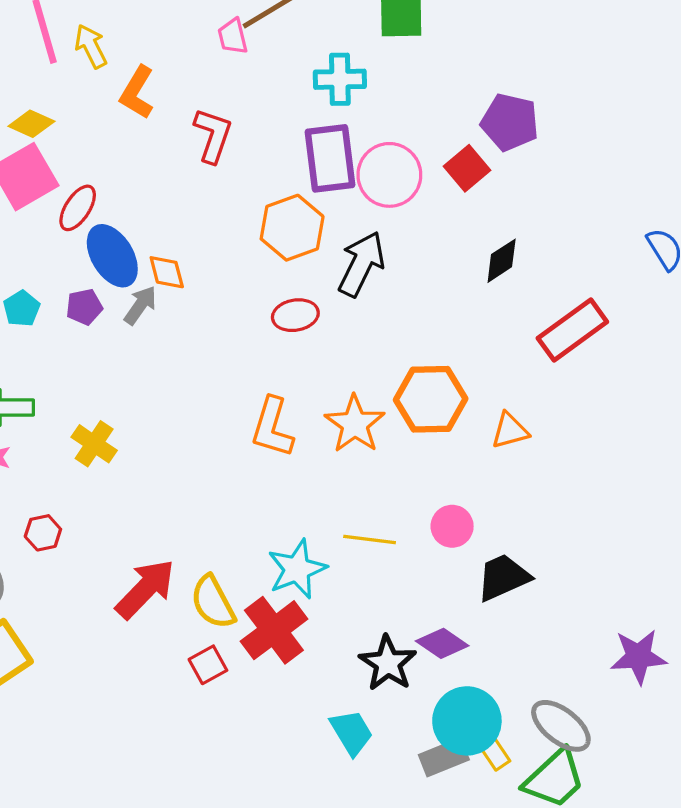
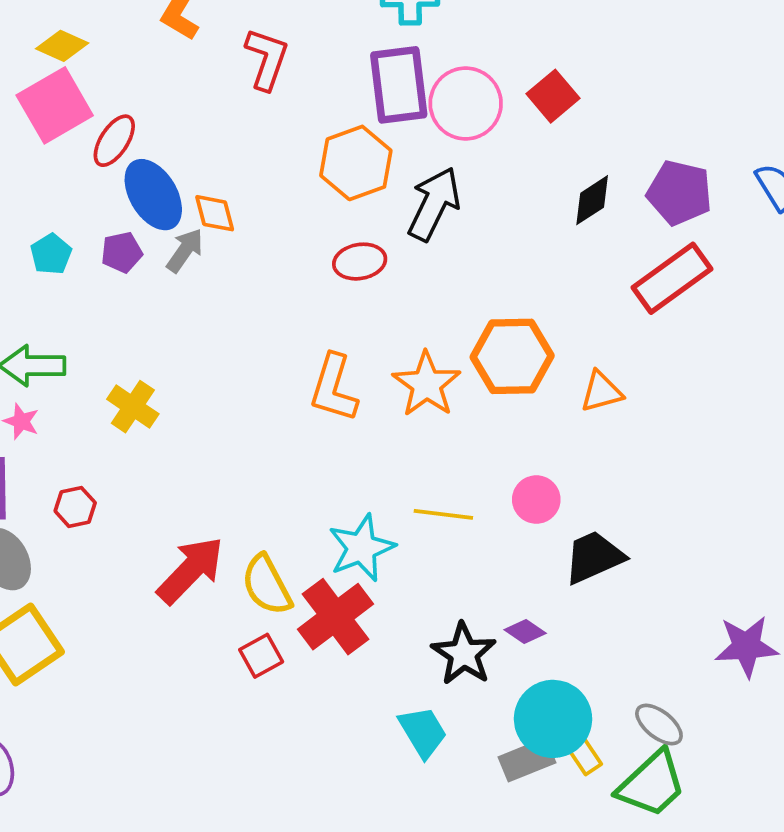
purple pentagon: (510, 122) -> (679, 193), moved
purple diamond: (442, 643) -> (525, 632), size x0.7
gray ellipse: (561, 726) -> (659, 724), size x0.7

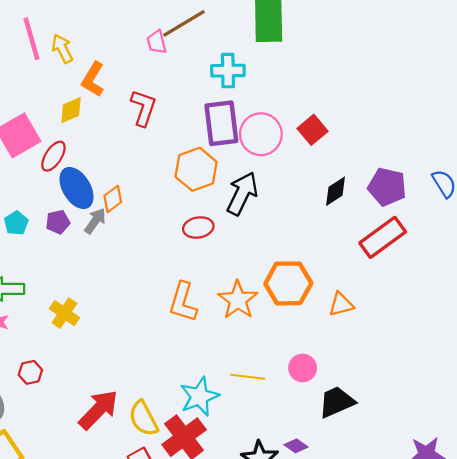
yellow diamond: (62, 46) -> (71, 110), moved, turned -48
orange diamond: (215, 213) -> (113, 199), turned 68

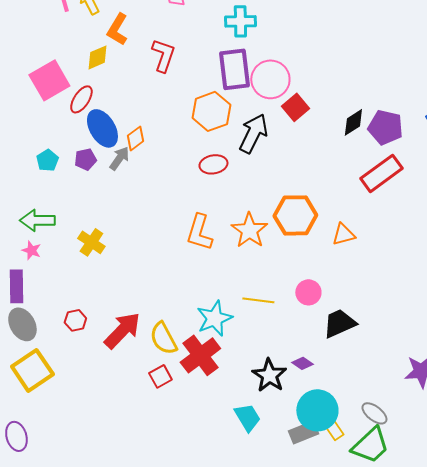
red square: (312, 130) -> (295, 107), moved
black diamond: (335, 191) -> (353, 122), moved
red hexagon: (30, 372) -> (75, 320), moved

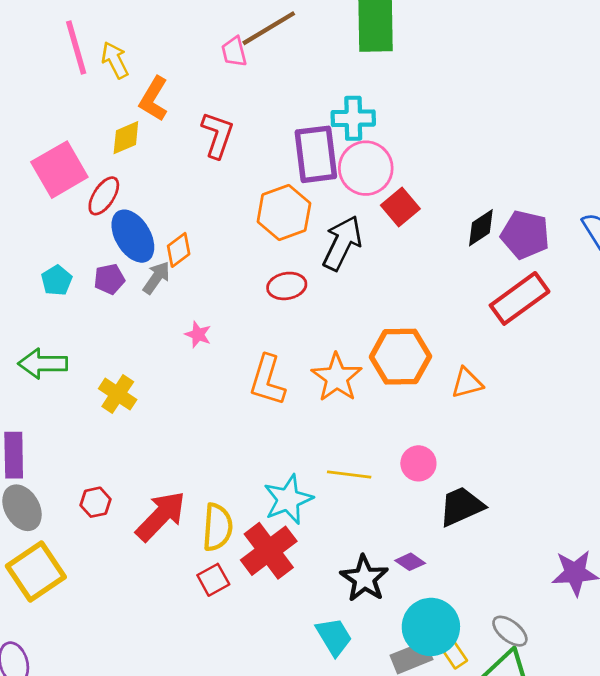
cyan cross: (240, 21) -> (353, 118), moved
pink star: (31, 250) -> (198, 334), moved
yellow semicircle: (163, 338) -> (217, 527), turned -148

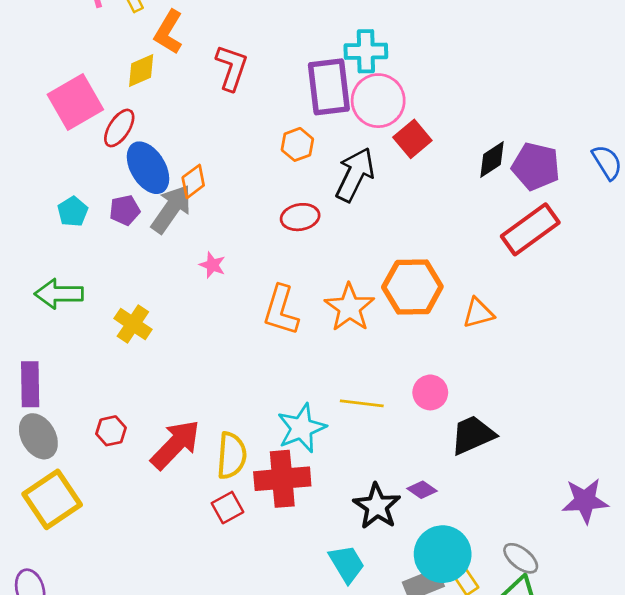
orange hexagon: (284, 213) -> (297, 144), size x0.6
gray arrow: (156, 278) -> (171, 209), size x1.5
red cross: (269, 551) -> (282, 479), turned 32

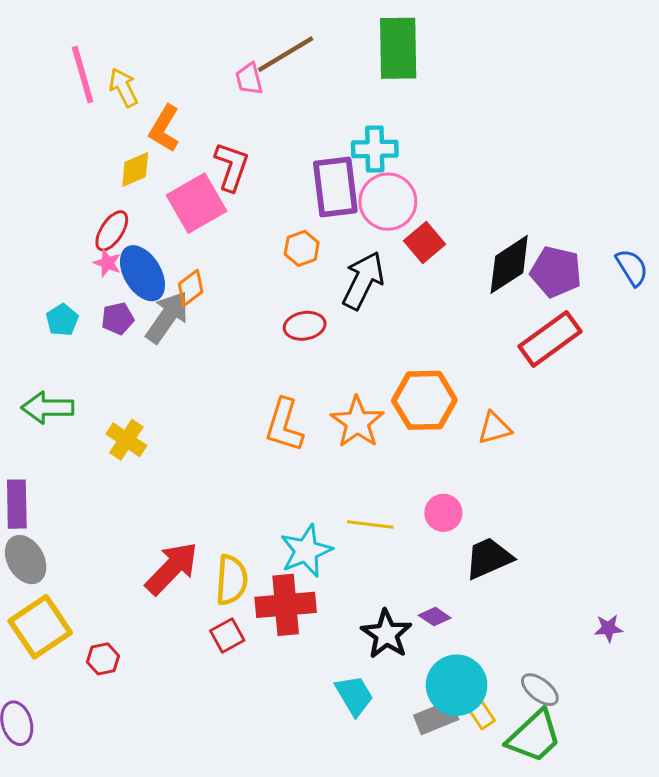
pink square: (75, 102) -> (197, 203), moved
black diamond: (492, 160) -> (509, 264), size x1.5
pink star: (212, 265) -> (107, 263), moved
red hexagon: (111, 431) -> (103, 659), moved
purple star: (585, 501) -> (609, 628), size x0.6

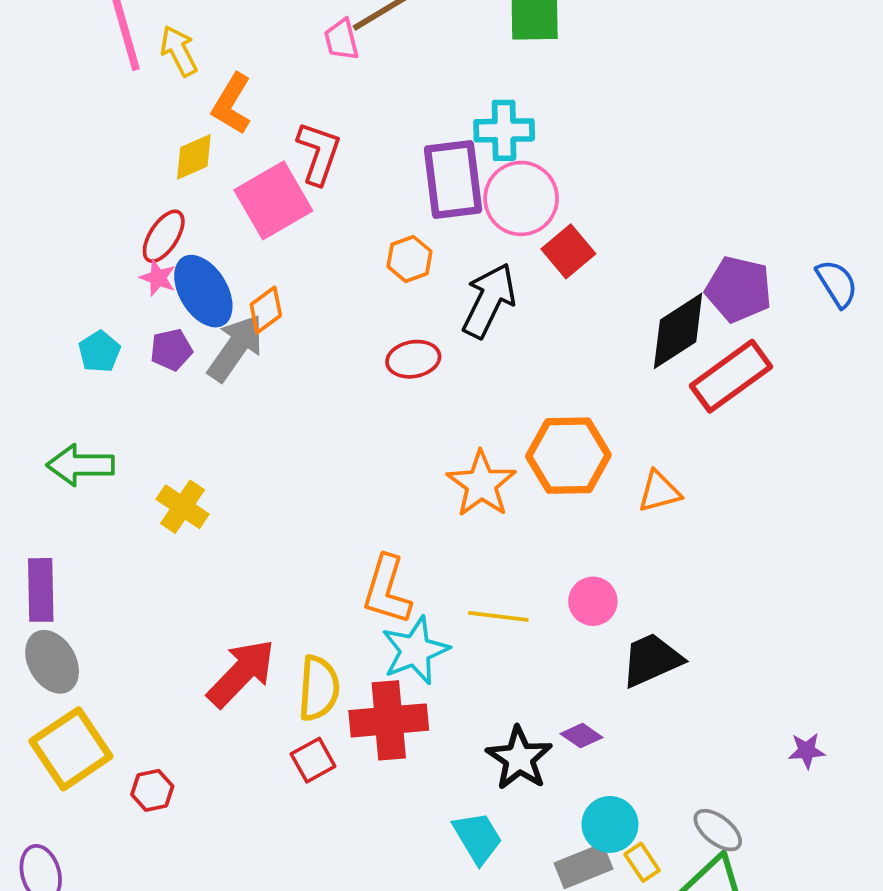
black diamond: (509, 264) -> (678, 331), moved
orange L-shape: (284, 425) -> (387, 590), moved
cyan circle: (457, 685) -> (610, 824), size x0.7

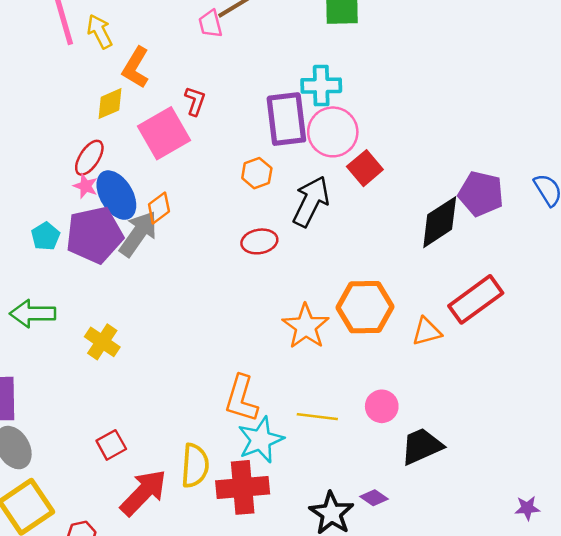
red L-shape: (319, 153) -> (195, 101), size x0.7
purple pentagon: (171, 350) -> (94, 235), size x2.0
red rectangle: (731, 376) -> (476, 299), moved
red arrow: (241, 673) -> (143, 493), moved
red square: (313, 760) -> (111, 445), moved

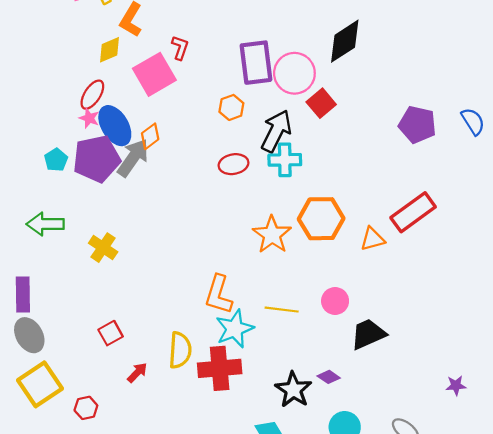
cyan cross: (321, 86) -> (285, 160), moved
black diamond: (440, 222) -> (345, 41), moved
red arrow: (143, 493) -> (137, 373), size x0.5

